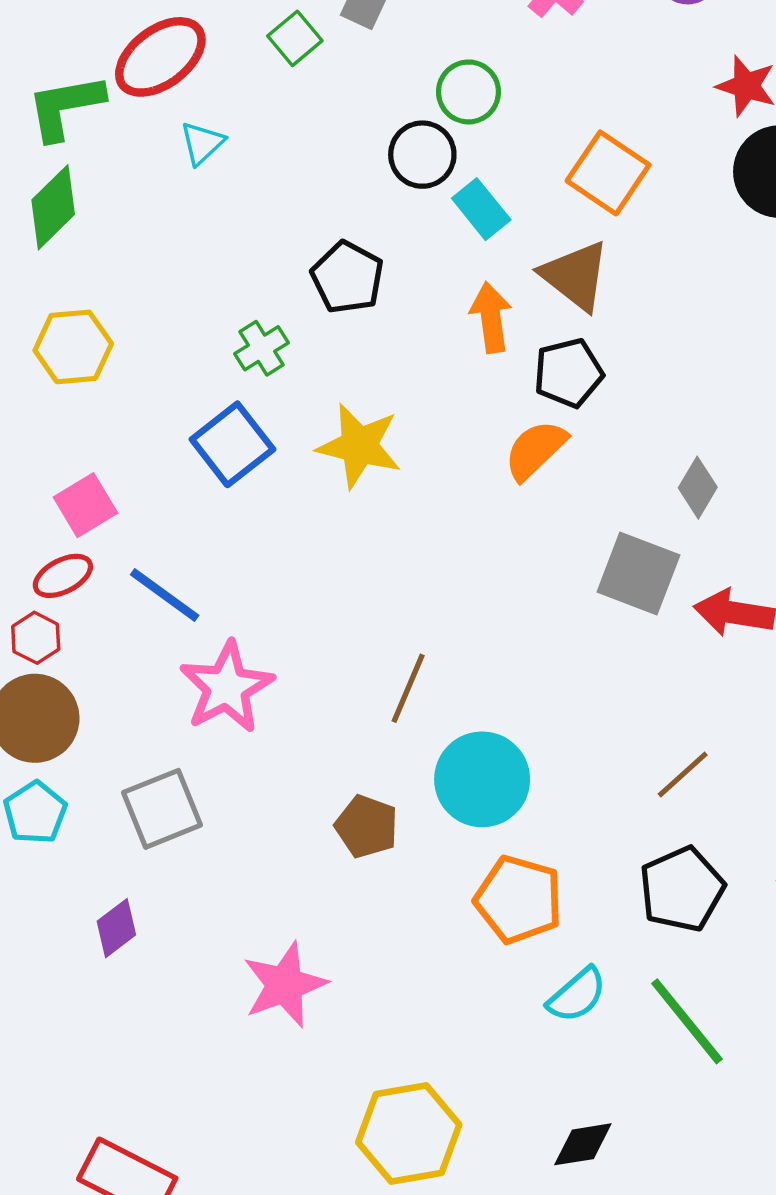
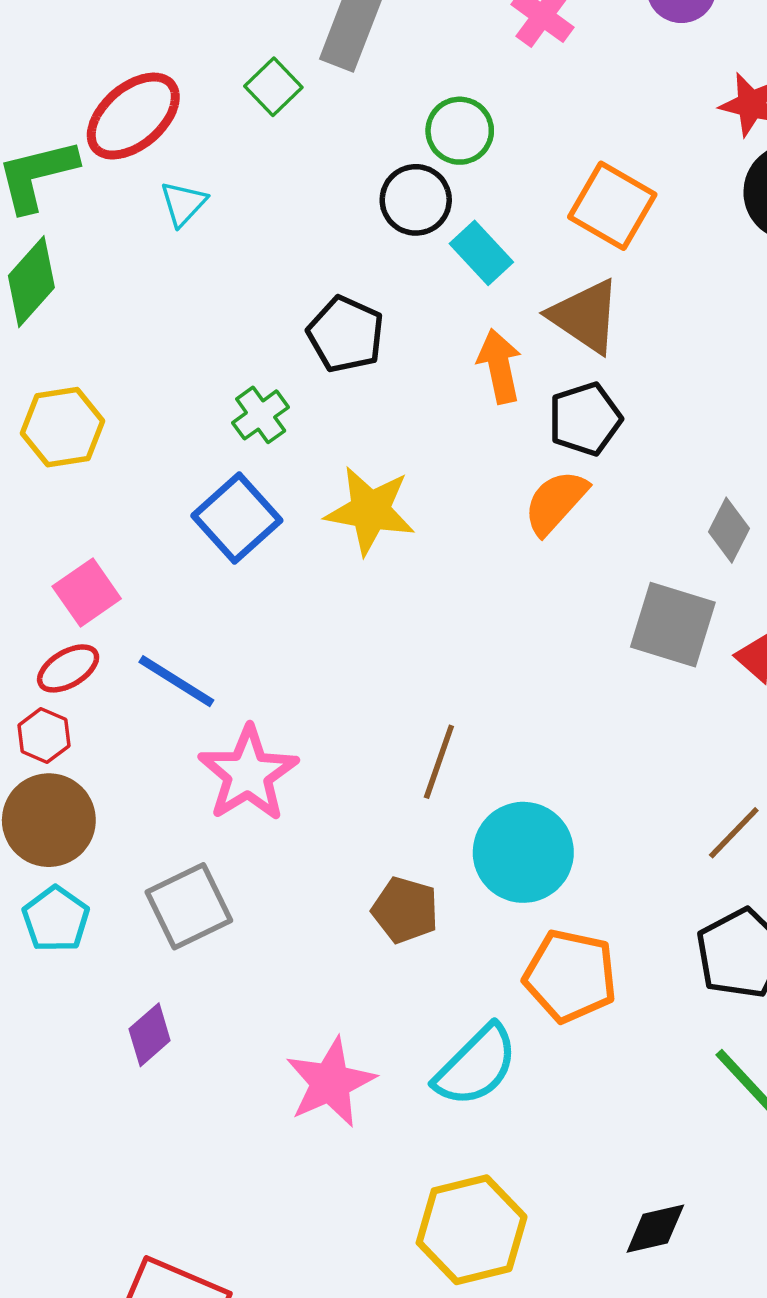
cyan semicircle: (577, 995) -> (476, 1066), moved, size x1.4

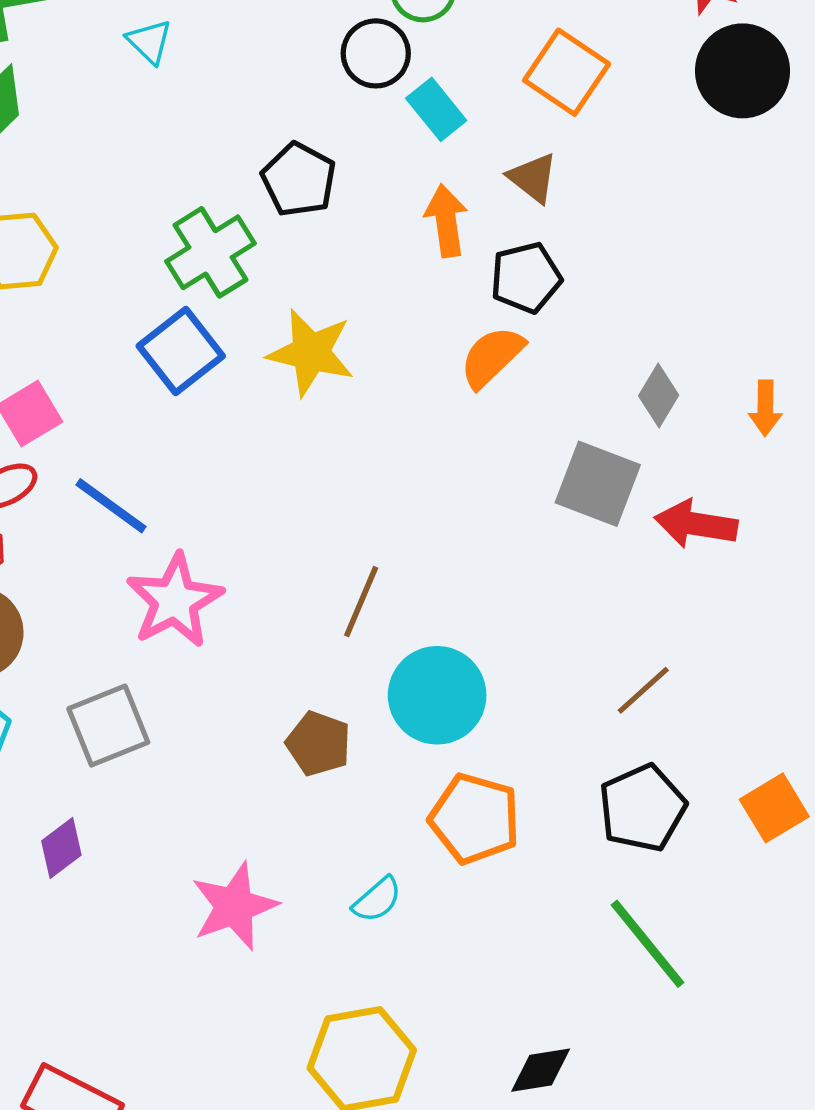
cyan triangle: (183, 204) -> (149, 42), turned -33
brown triangle: (585, 316) -> (533, 178), size x0.7
green cross: (261, 415) -> (211, 252), size x1.6
cyan semicircle: (476, 1066) -> (377, 900), size x0.6

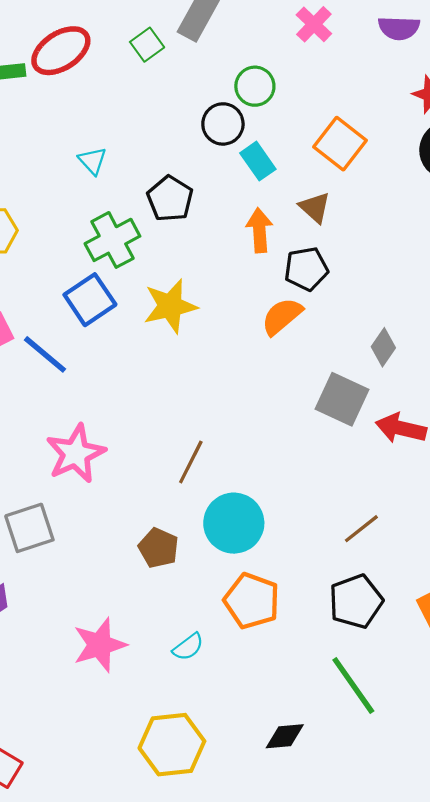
cyan triangle: (149, 42) -> (92, 161), moved
yellow star: (311, 353) -> (170, 306), turned -30
blue line: (111, 506) -> (45, 354), moved
black diamond: (541, 1070) -> (285, 736), moved

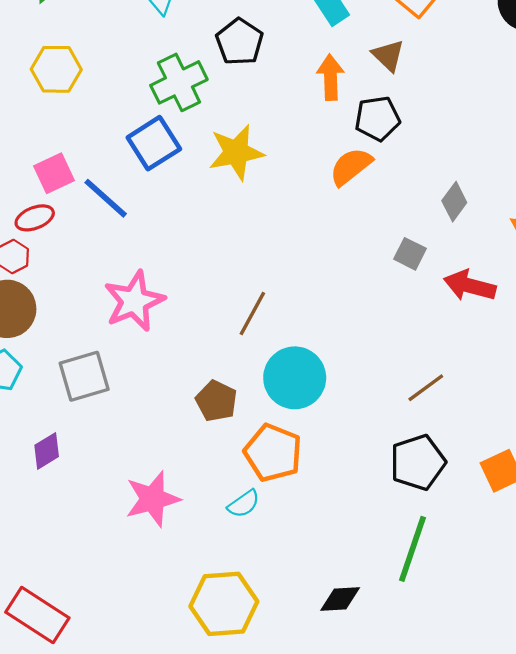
gray square: (342, 399) -> (410, 254), size x0.6
orange pentagon: (252, 601) -> (273, 453), moved
green line: (353, 685) -> (412, 549), turned 52

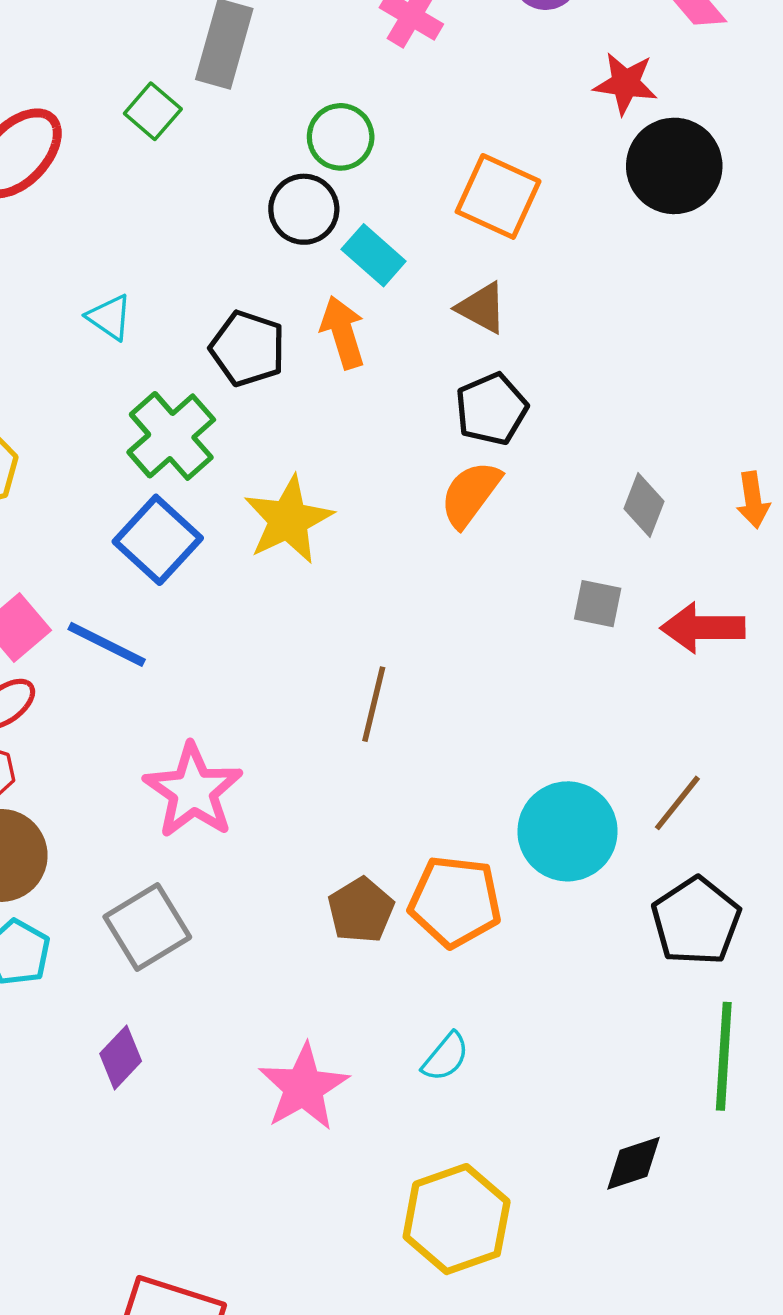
orange arrow: (330, 77) -> (343, 332), moved
brown line: (252, 314) -> (374, 704), moved
cyan circle: (295, 378) -> (568, 831), moved
brown pentagon: (216, 401) -> (361, 910), turned 30
orange pentagon: (273, 453) -> (455, 901), moved

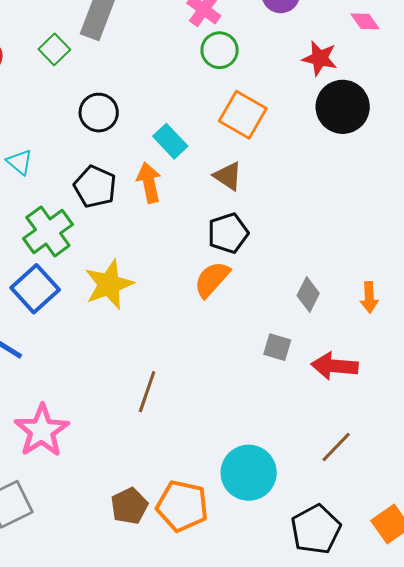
green circle: (341, 137) -> (220, 50), moved
black circle: (304, 209) -> (99, 113), moved
brown line: (677, 803) -> (336, 447), moved

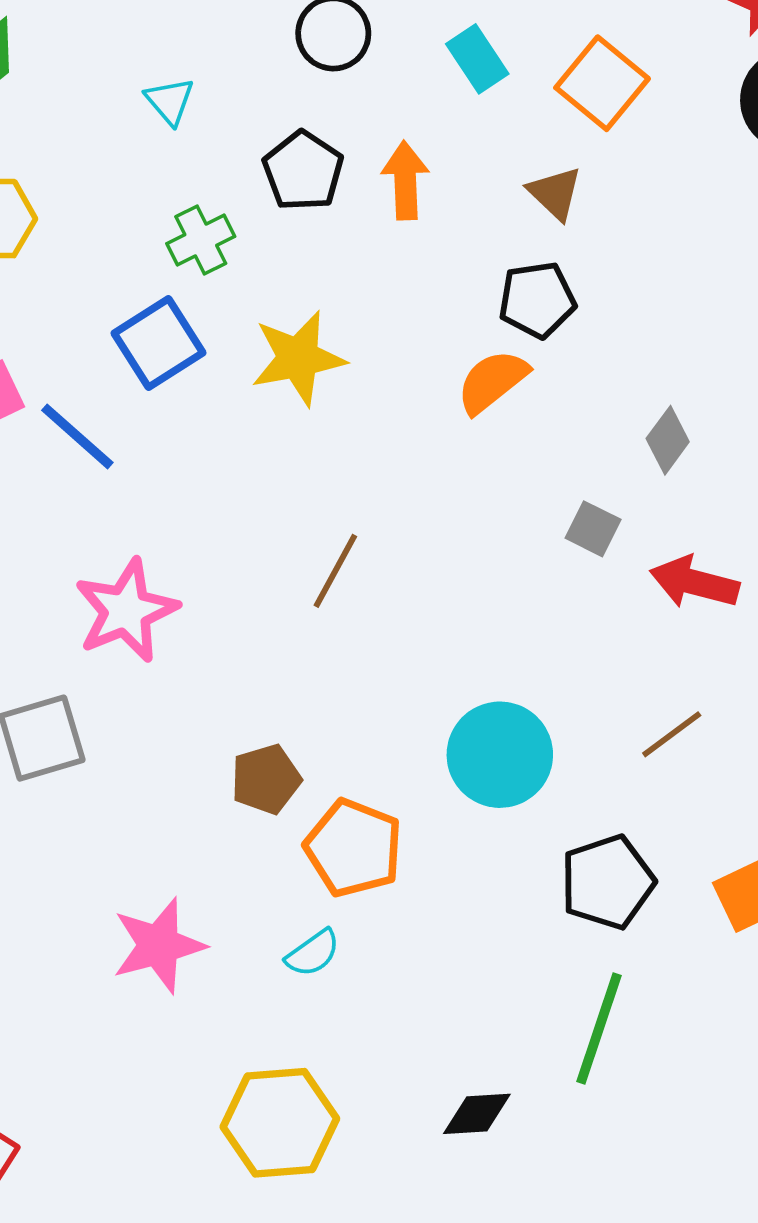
cyan rectangle: (170, 141) -> (477, 59), moved
green cross: (48, 232) -> (201, 240), size x0.7
orange pentagon: (182, 506) -> (354, 848), moved

